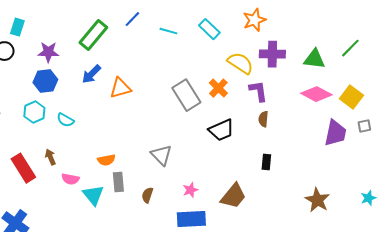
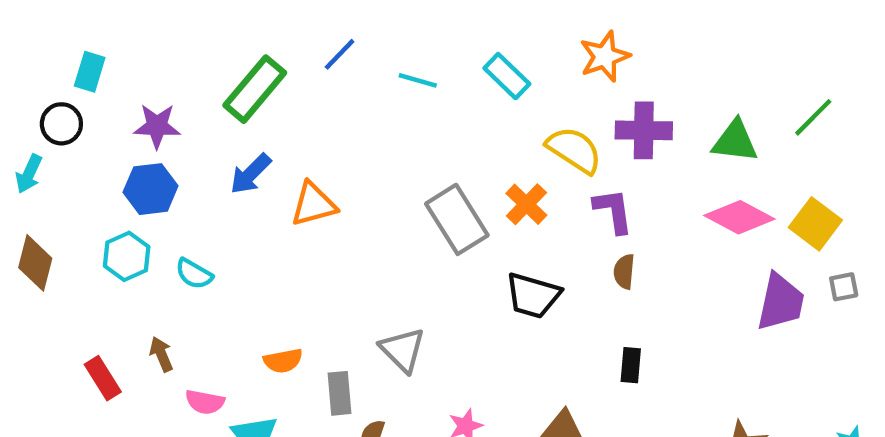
black trapezoid: (221, 130) -> (533, 296), turned 40
red rectangle: (23, 168) -> (103, 378), size x0.7
gray rectangle: (118, 182) -> (340, 393), moved

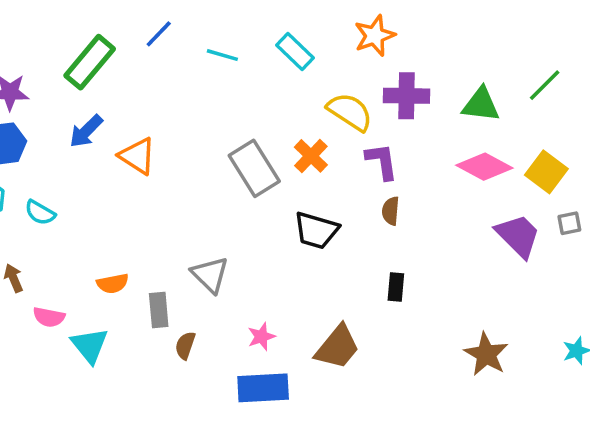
orange triangle: (313, 204) -> (137, 156), turned 48
purple trapezoid: (781, 302) -> (518, 236), turned -57

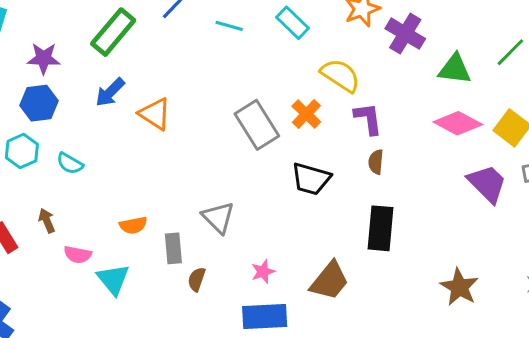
purple cross: (407, 96) -> (405, 34), moved, turned 30
black rectangle: (396, 287) -> (381, 228), size x1.8

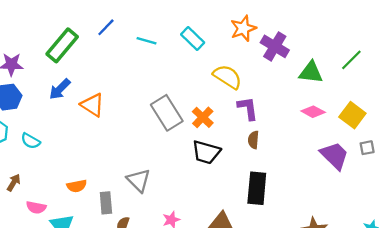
orange cross: (306, 114) -> (203, 117), moved
pink diamond: (458, 123) -> (313, 112), size x0.7
brown arrow: (47, 221) -> (14, 183), turned 54

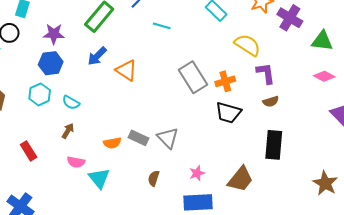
cyan line: (146, 41) -> (162, 26), moved
orange cross: (203, 117) -> (225, 81), turned 30
brown semicircle: (253, 140) -> (271, 102), turned -112
brown arrow: (14, 183) -> (68, 131), moved
gray rectangle: (106, 203) -> (139, 138), moved, turned -60

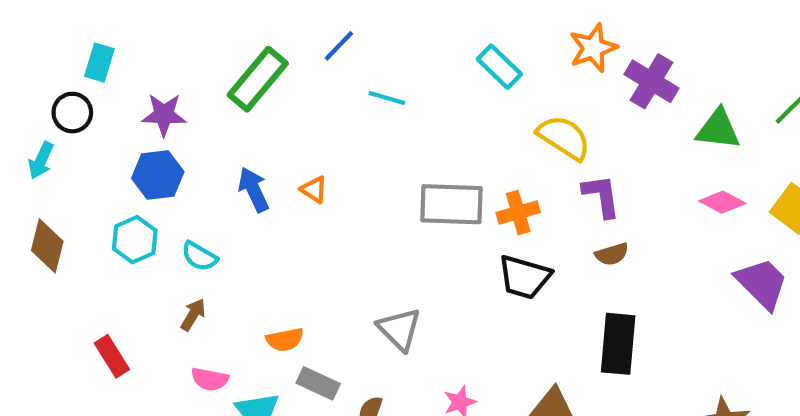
blue arrow: (97, 56) -> (254, 190), moved, turned 110
orange triangle: (126, 70) -> (314, 190), size x0.6
gray rectangle: (193, 77) -> (451, 204), turned -56
gray rectangle: (139, 138) -> (318, 383), moved

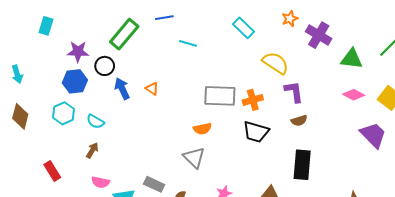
blue line: (339, 46) -> (164, 18), turned 36
orange star: (593, 48) -> (290, 19), size x0.7
black circle: (72, 113) -> (105, 66), moved
cyan arrow: (41, 160) -> (17, 74), turned -42
orange semicircle: (285, 340) -> (202, 129), moved

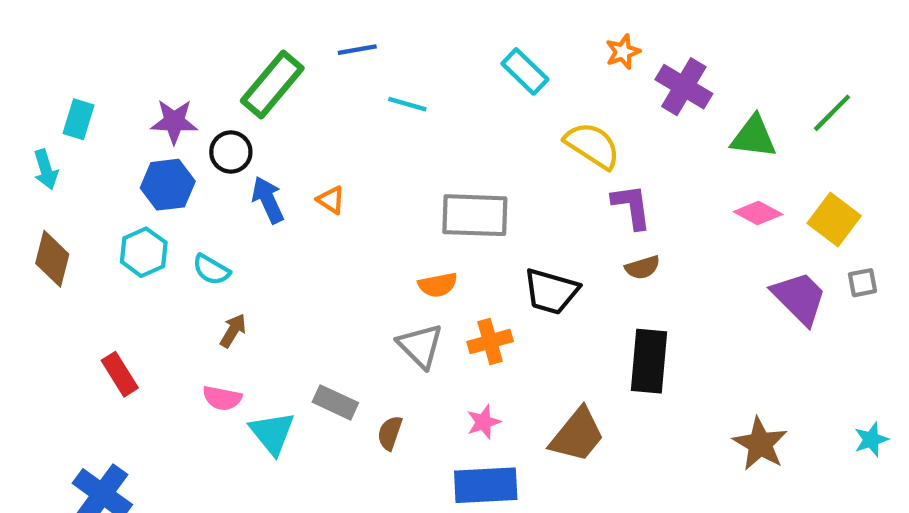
cyan rectangle: (46, 26) -> (78, 119), moved
orange cross: (253, 100) -> (490, 341), moved
brown arrow: (92, 150) -> (233, 331), moved

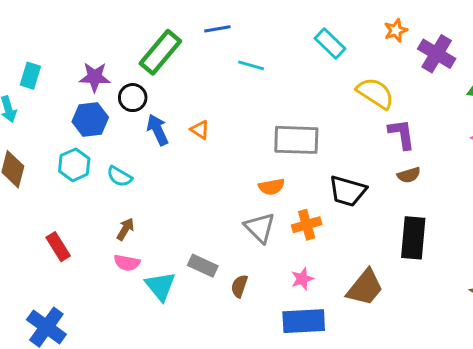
brown arrow: (233, 331) -> (125, 229), moved

